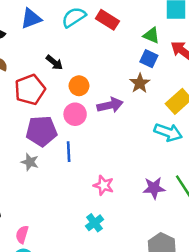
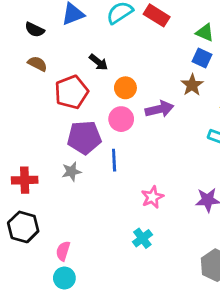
gray star: (30, 162) -> (71, 172), turned -30
pink star: (104, 185) -> (152, 197), turned 30

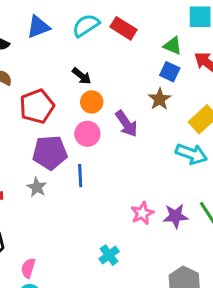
black arrow: (98, 62) -> (82, 76), moved
purple arrow: (159, 109) -> (126, 124), turned 68
gray star: (71, 172) -> (37, 187), turned -30
pink star: (152, 197) -> (142, 213), moved

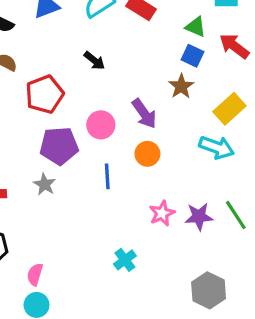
orange circle: (92, 102) -> (147, 154), moved
blue line: (80, 176) -> (107, 176), moved

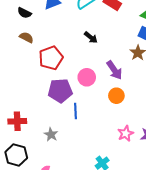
black arrow: (94, 61) -> (91, 37), moved
blue line: (107, 176) -> (76, 111), moved
gray star: (45, 184) -> (51, 135), moved

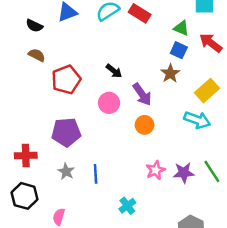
black arrow: (91, 37) -> (114, 71), moved
purple pentagon: (60, 91) -> (66, 132), moved
blue line: (76, 111) -> (96, 174), moved

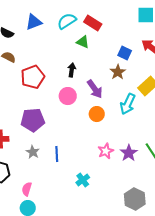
green triangle: (181, 28) -> (83, 42), moved
black arrow: (114, 71) -> (72, 70), turned -120
cyan arrow: (197, 120) -> (128, 104), moved, turned 95
purple star: (184, 173) -> (129, 153), turned -30

